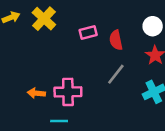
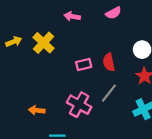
pink rectangle: (88, 33) -> (84, 65), moved
pink cross: (68, 92) -> (79, 105), moved, turned 30

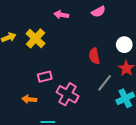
pink rectangle: (84, 65) -> (45, 77), moved
gray line: (109, 93) -> (105, 83), moved

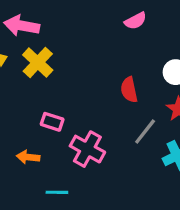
pink arrow: (61, 15) -> (22, 26), moved, size x1.5
pink rectangle: (45, 77) -> (52, 122), turned 32

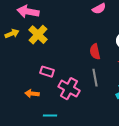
gray line: (145, 131) -> (95, 78), moved, turned -48

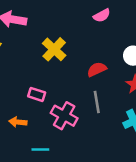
yellow cross: (38, 35) -> (54, 49), moved
red semicircle: (95, 52) -> (97, 69), turned 77

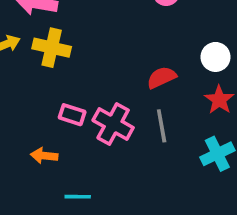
yellow cross: (54, 49) -> (52, 48), moved, turned -30
pink cross: (64, 116) -> (113, 124), moved

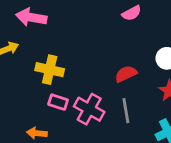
yellow cross: (52, 48) -> (50, 70), moved

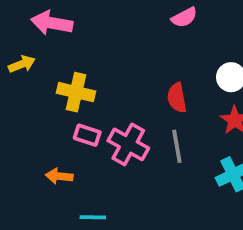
red semicircle: (126, 74) -> (177, 98), turned -75

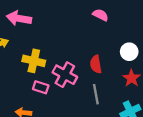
pink semicircle: (184, 17) -> (100, 15), turned -126
pink cross: (128, 144) -> (65, 75), moved

